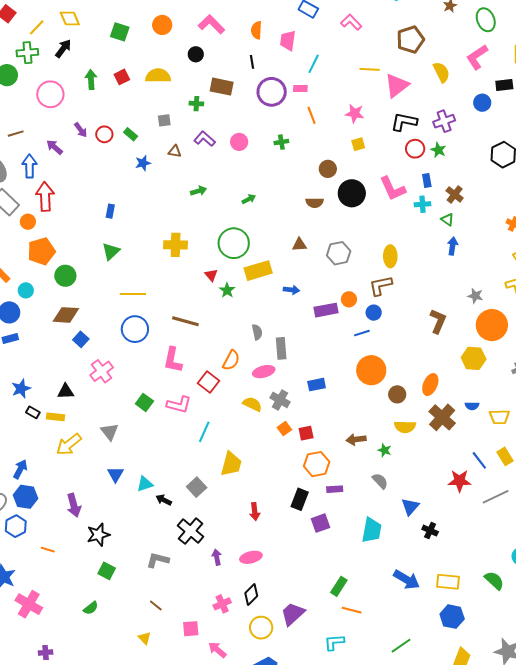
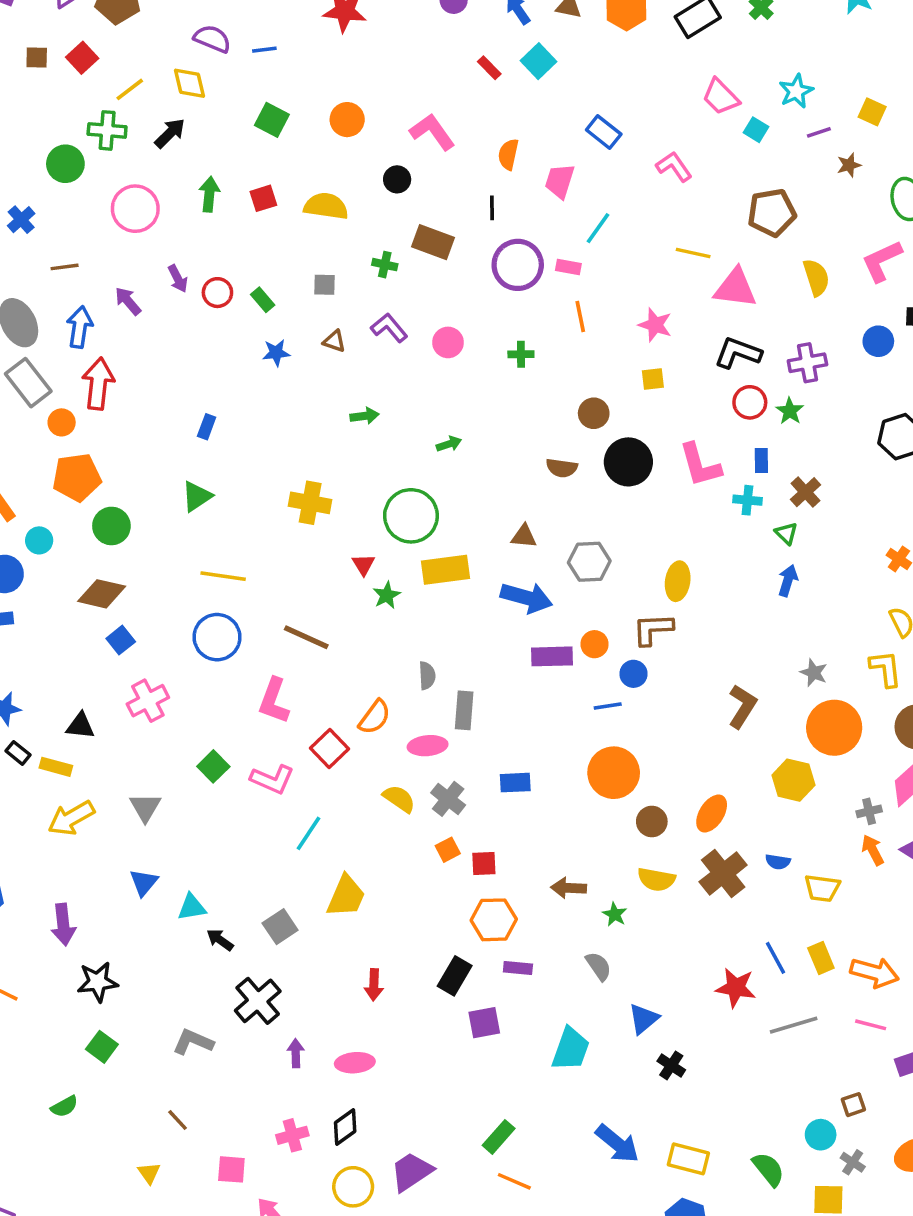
pink triangle: (397, 85) -> (735, 288), turned 36
blue arrow: (291, 290) -> (526, 598), moved, size x1.8

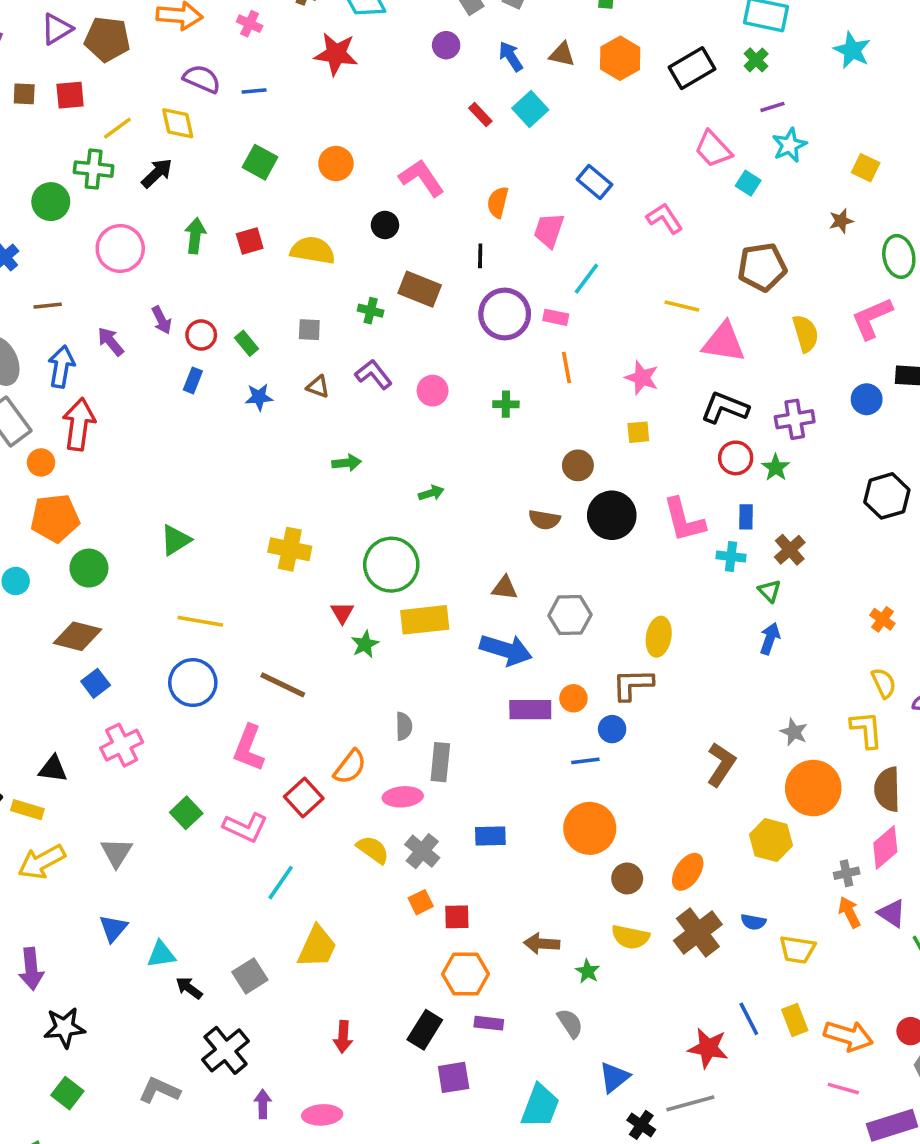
red square: (82, 58) -> (70, 95), turned 36
purple line: (819, 132) -> (772, 107), moved
blue rectangle: (207, 427) -> (193, 380), moved
gray line: (794, 1025) -> (690, 1103), moved

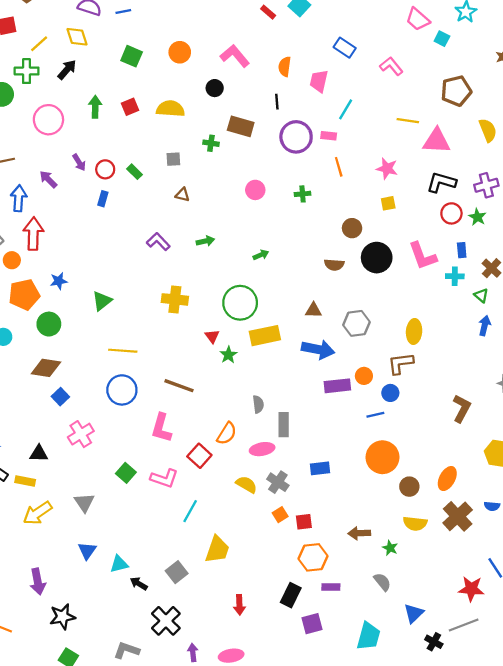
purple L-shape: (374, 374) -> (158, 242), moved
blue star: (259, 397) -> (59, 281), moved

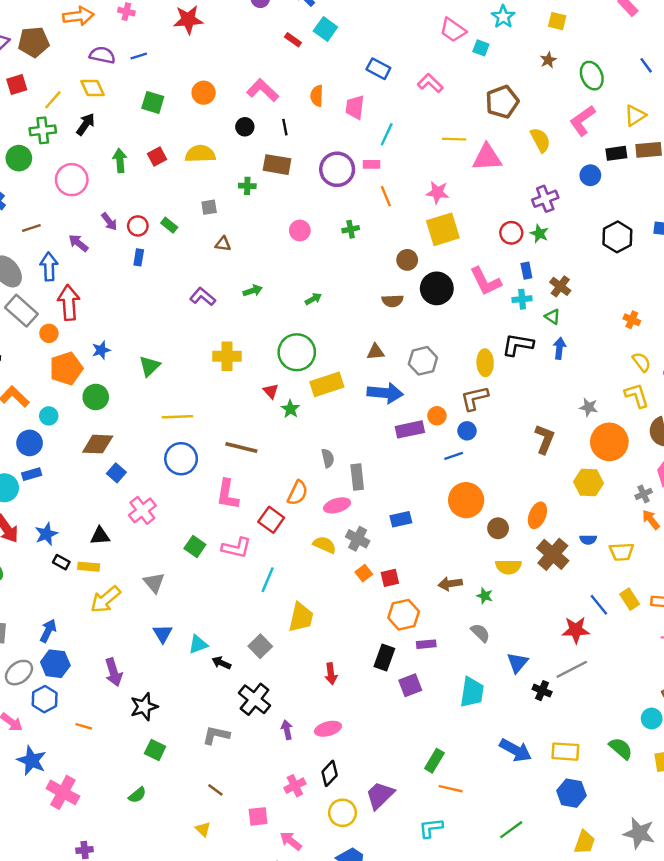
black line: (277, 102) -> (285, 127), moved
black L-shape: (441, 182) -> (518, 345), moved
yellow square: (388, 203) -> (443, 229), size x2.0

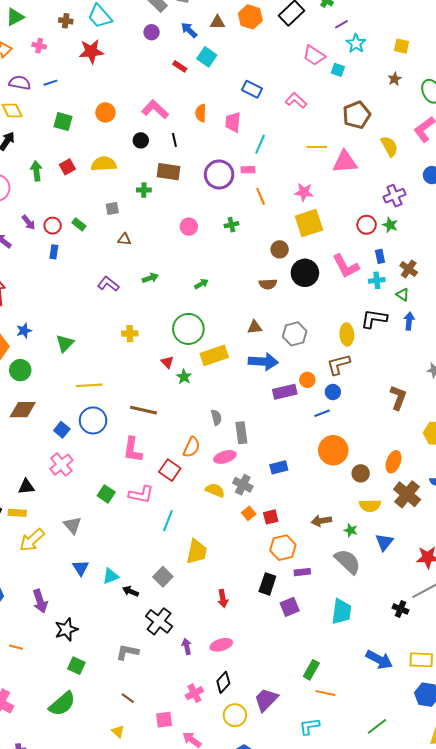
yellow cross: (227, 356) -> (130, 334), size x0.7
blue square: (116, 473) -> (62, 430), moved
gray semicircle: (480, 633) -> (348, 561), size x1.6
blue triangle: (517, 663) -> (384, 542), moved
green semicircle: (137, 795) -> (62, 704), size x1.8

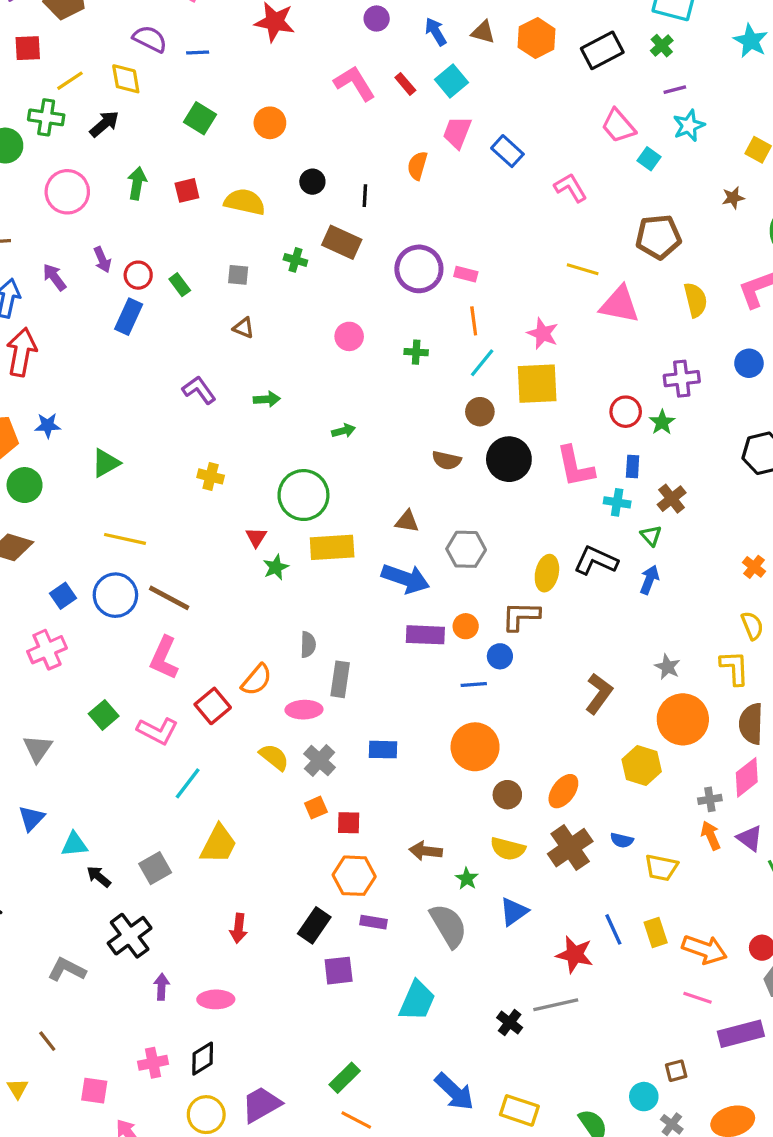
pink L-shape: (155, 109) -> (355, 83), moved
pink trapezoid: (233, 122) -> (457, 132), moved
cyan line: (260, 144) -> (482, 363), moved
blue rectangle: (54, 252) -> (129, 317), size x1.5
brown line: (143, 410) -> (169, 598), moved

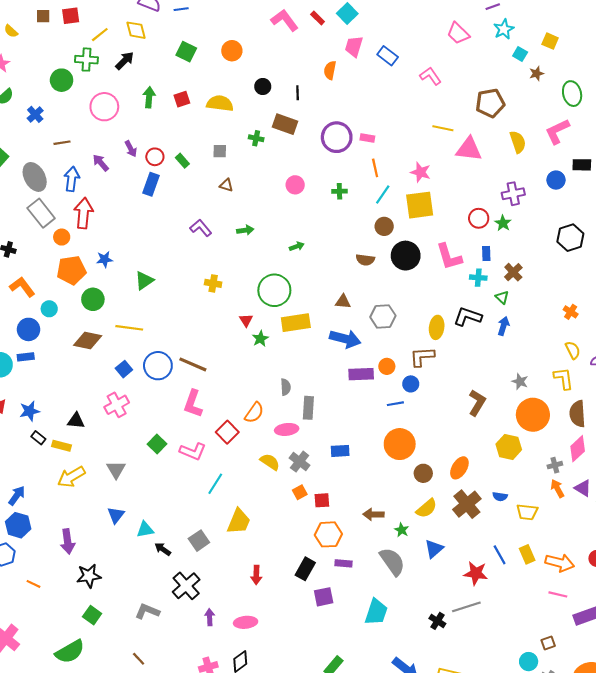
cyan square: (649, 159) -> (520, 54), moved
yellow line: (125, 539) -> (129, 328), moved
yellow semicircle: (508, 849) -> (427, 508), turned -50

